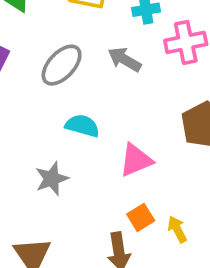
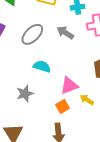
orange square: (141, 217) -> (63, 106), moved
yellow arrow: (177, 229) -> (87, 100), moved, turned -32

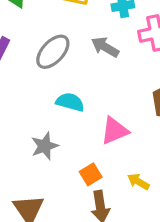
yellow arrow: (87, 100) -> (138, 182), moved
orange square: (63, 106) -> (91, 174), moved

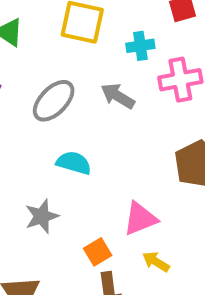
pink triangle: (115, 131) -> (140, 219), moved

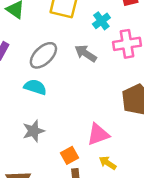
cyan cross: (140, 46) -> (101, 21), turned -30
cyan semicircle: (74, 163) -> (35, 87), moved

